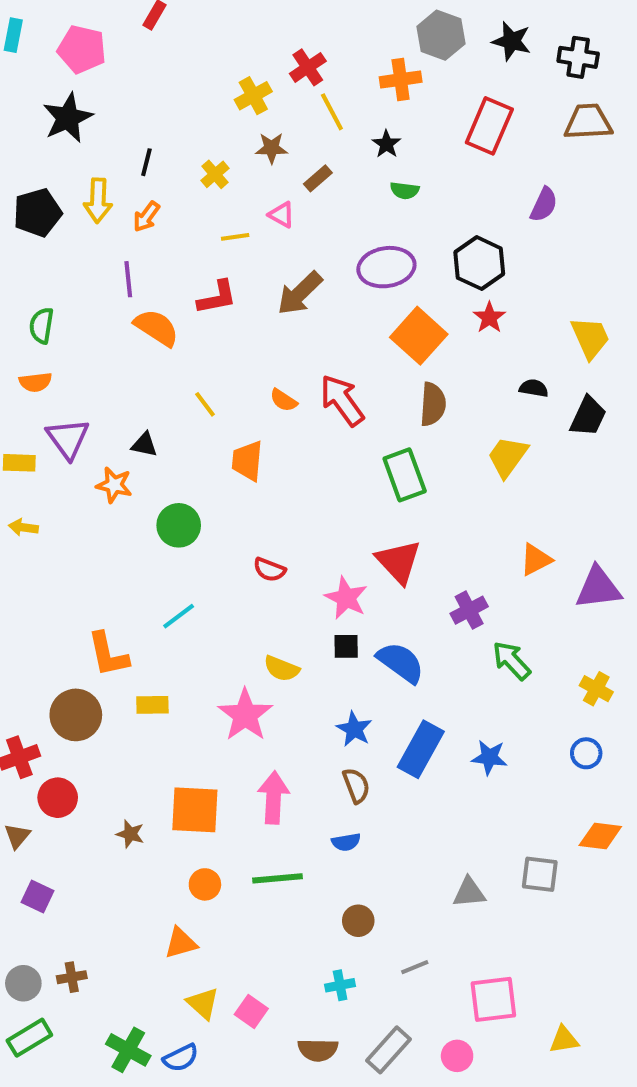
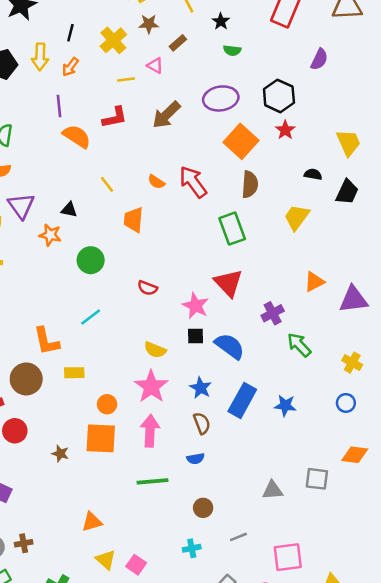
yellow cross: (215, 174) -> (113, 40), size x1.5
pink star: (245, 715) -> (151, 387), moved
orange circle: (205, 884) -> (107, 404), moved

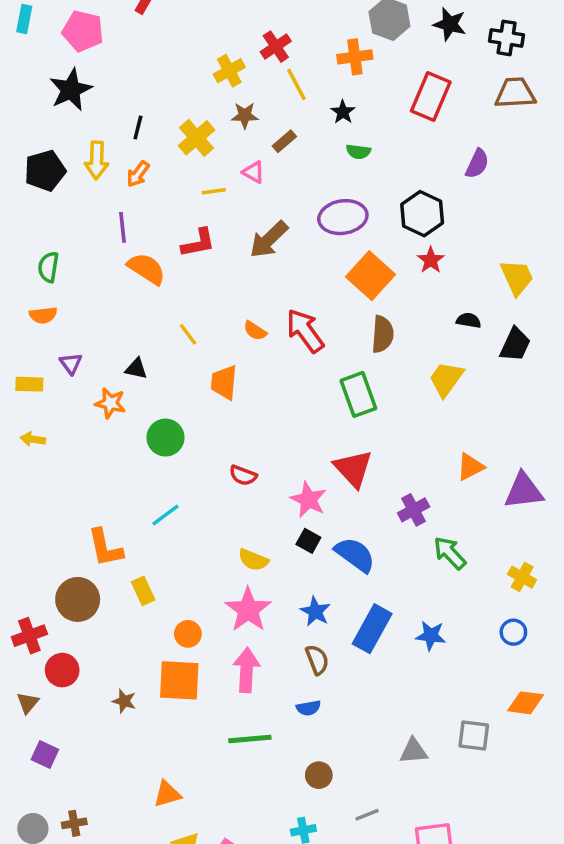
purple triangle: (21, 206) -> (71, 363), size x0.6
black square: (196, 336) -> (308, 541), turned 30
yellow rectangle: (74, 373) -> (143, 591), turned 66

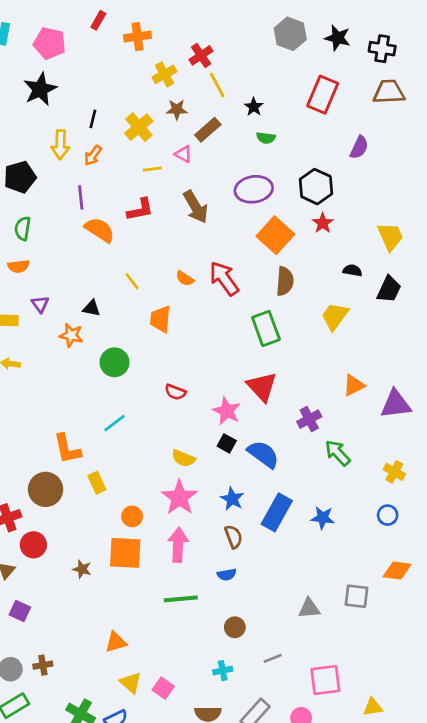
orange cross: (355, 57) -> (137, 37), moved
brown rectangle: (284, 141) -> (208, 130), size x1.4
black pentagon: (45, 171) -> (20, 177), moved
brown arrow: (269, 239) -> (196, 207), turned -76

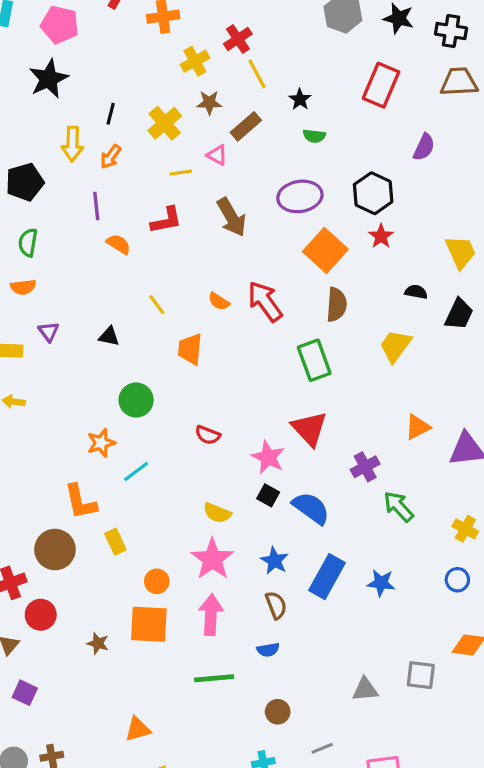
orange semicircle: (100, 230) -> (119, 244), size x0.7
orange star: (71, 335) -> (101, 443), moved, turned -30

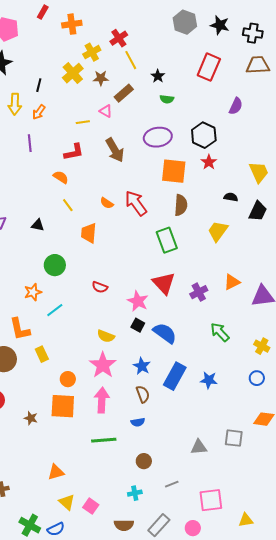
yellow cross: (165, 123) -> (73, 73), moved
orange semicircle: (119, 244) -> (61, 177), moved
orange square: (325, 250) -> (174, 171), turned -36
purple cross: (365, 467) -> (199, 292), moved

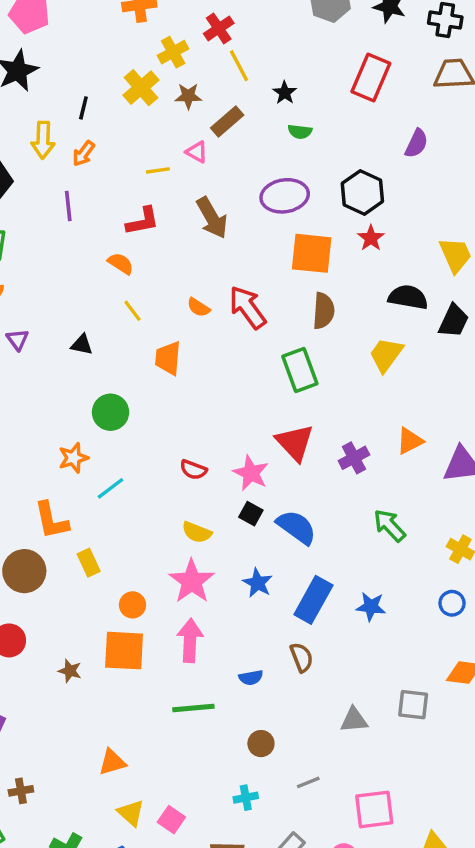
black semicircle: (231, 197) -> (408, 297), size x1.6
red semicircle: (100, 287) -> (193, 470), moved
brown semicircle: (143, 394) -> (302, 657), moved

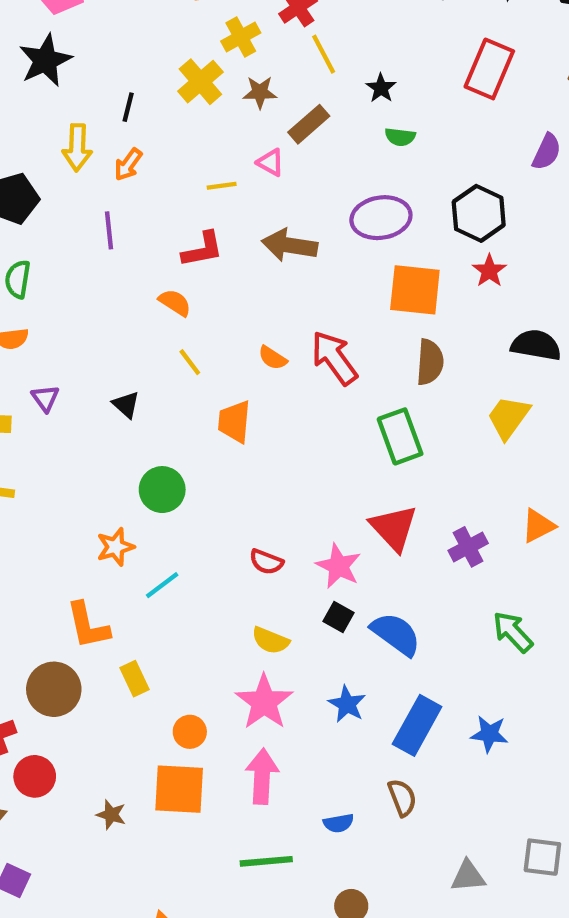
brown arrow: (212, 218) -> (290, 245), turned 129
black triangle: (82, 345) -> (126, 405), turned 30

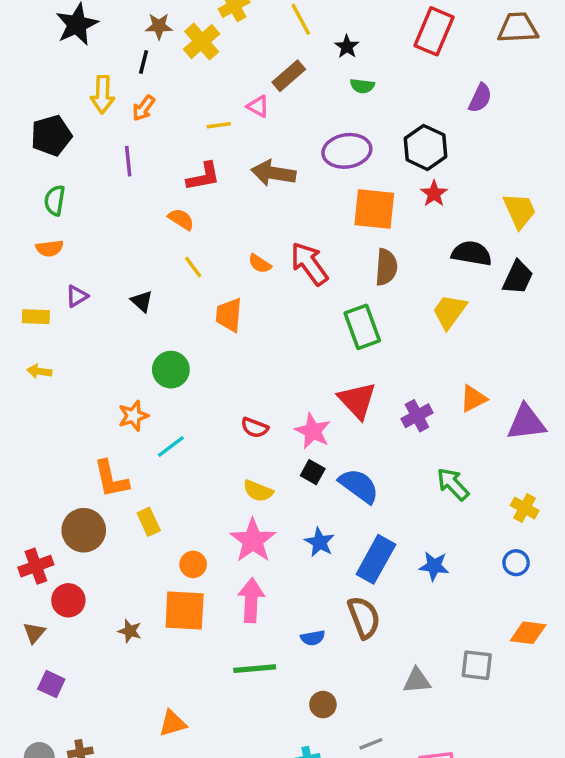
brown star: (260, 92) -> (159, 26), moved
purple triangle: (45, 398) -> (77, 296), turned 35
brown semicircle: (402, 798) -> (364, 617), size x1.4

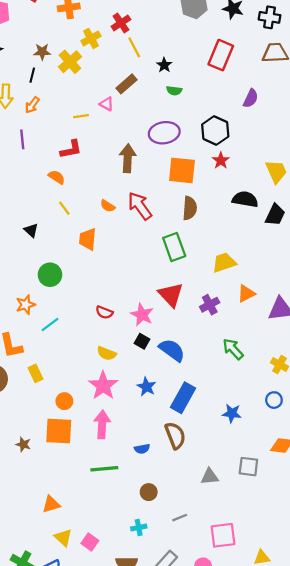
brown arrow: (273, 173) -> (128, 158), moved, turned 84
yellow trapezoid: (449, 312) -> (224, 262), moved, turned 35
blue star: (434, 566) -> (232, 413), moved

